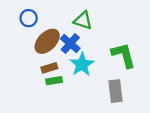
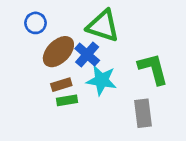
green triangle: (83, 20) -> (103, 26), size x1.4
cyan star: (82, 64) -> (101, 80), turned -30

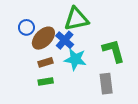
blue circle: (36, 23) -> (26, 27), moved
green triangle: (103, 26) -> (76, 19), turned -30
green rectangle: (67, 100) -> (46, 82), moved

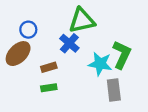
brown ellipse: (43, 38) -> (18, 54), moved
green L-shape: (113, 51) -> (122, 55), turned 40
cyan star: (75, 59) -> (100, 64), moved

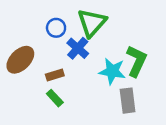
green triangle: (82, 20) -> (92, 23), turned -36
blue circle: (28, 30) -> (56, 28), moved
green rectangle: (49, 88) -> (55, 98), turned 56

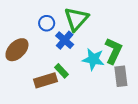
brown rectangle: (55, 75) -> (46, 80), moved, size x1.5
green rectangle: (55, 98) -> (61, 71), moved
gray rectangle: (128, 101) -> (121, 76), moved

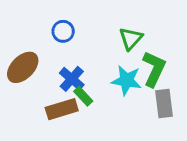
green triangle: (76, 19) -> (131, 39), moved, size x0.7
blue cross: (65, 40) -> (72, 79), moved

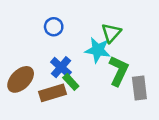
brown ellipse: (23, 67) -> (21, 79), moved
green L-shape: (154, 69) -> (119, 71), moved
cyan star: (127, 80) -> (98, 50), moved

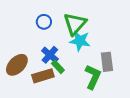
green triangle: (111, 33) -> (75, 24), moved, size x1.4
green L-shape: (119, 71) -> (93, 77), moved
gray rectangle: (139, 88) -> (107, 62), moved

